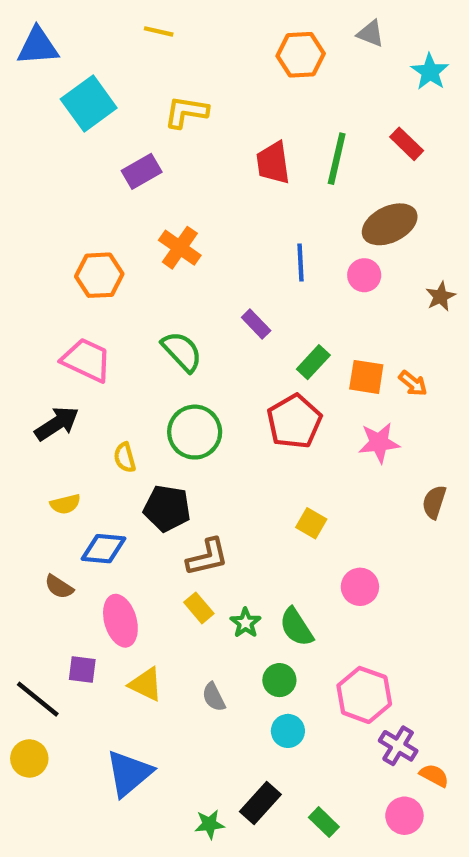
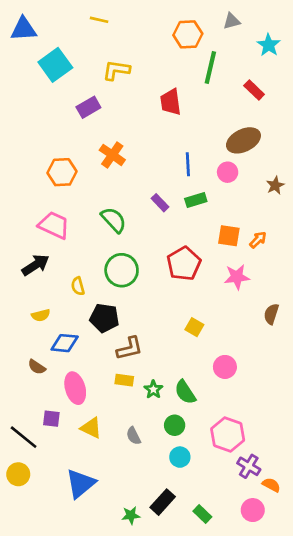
gray triangle: (371, 34) -> (232, 21), turned -36
green line: (337, 159) -> (210, 68), moved
green rectangle: (313, 362) -> (196, 200), moved, turned 30
orange arrow: (413, 383) -> (258, 240), turned -84
yellow rectangle: (199, 608) -> (124, 380), turned -42

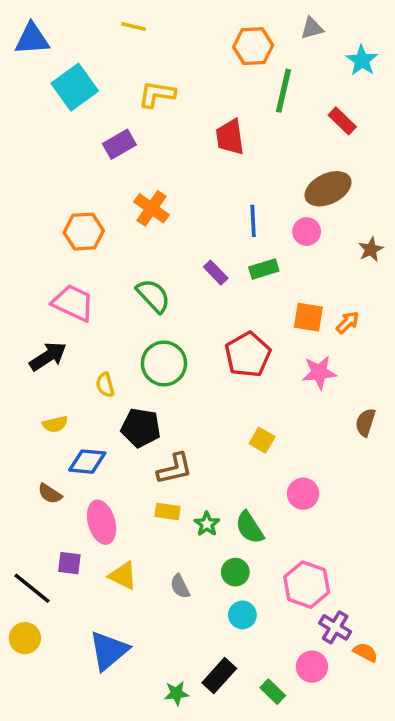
pink circle: (253, 510) -> (312, 667), moved

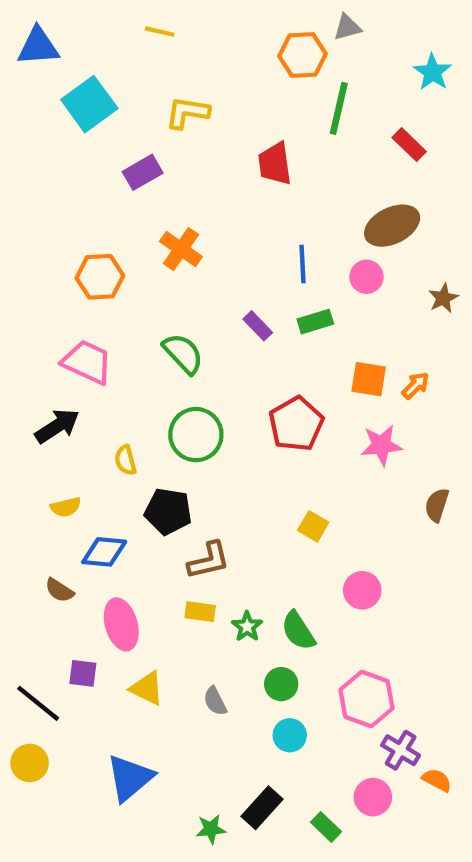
gray triangle: (312, 28) -> (347, 27), moved

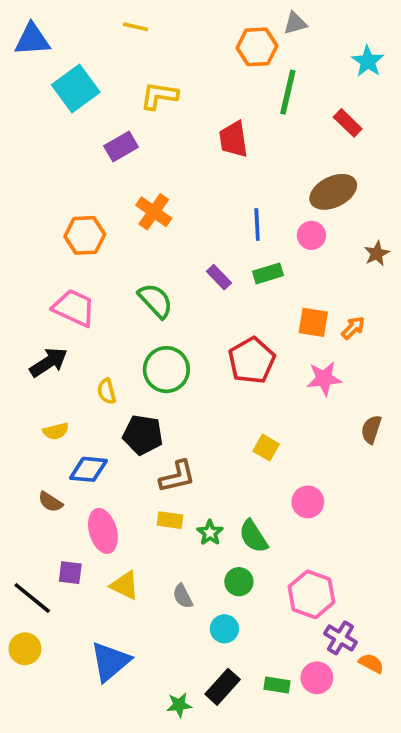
cyan circle: (290, 735) -> (224, 629), moved
green rectangle: (326, 827) -> (277, 685), moved, turned -35

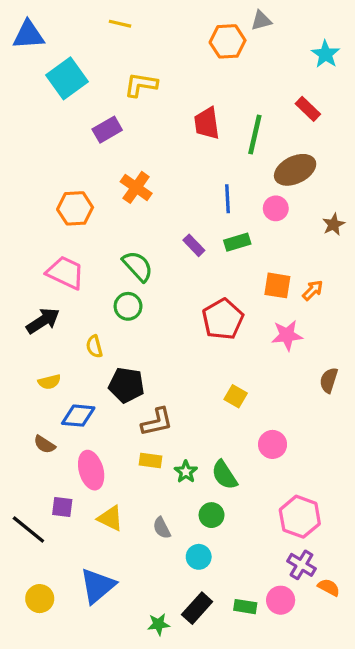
green line: (288, 92) -> (255, 135), moved
green circle: (166, 370) -> (128, 306), moved, size x0.7
pink hexagon: (311, 594) -> (300, 517), moved
yellow circle: (25, 649) -> (40, 599), moved

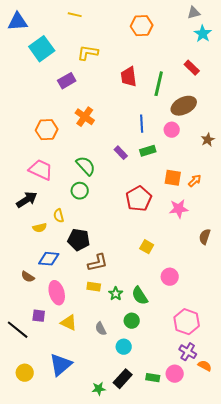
gray triangle: (261, 20) -> (194, 13), moved
yellow semicircle: (49, 382) -> (40, 228), moved

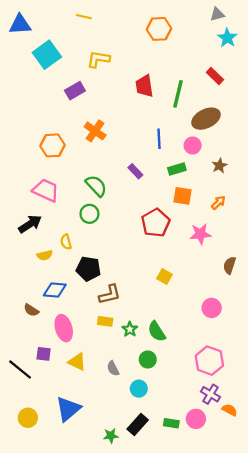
brown star: (208, 140) -> (219, 166), moved
green rectangle: (148, 151) -> (177, 169), moved
orange square: (173, 178) -> (182, 196), moved
pink circle: (170, 277) -> (212, 308), moved

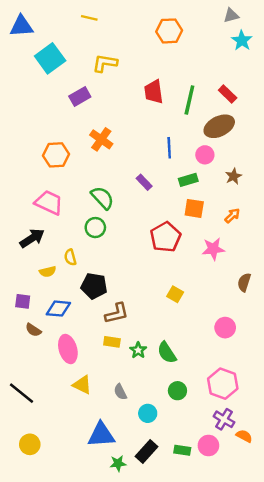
red rectangle: (215, 76) -> (228, 94), moved
purple square: (44, 354) -> (23, 301), moved
green circle: (148, 359) -> (177, 391), moved
blue triangle: (68, 409) -> (101, 435), moved, turned 36

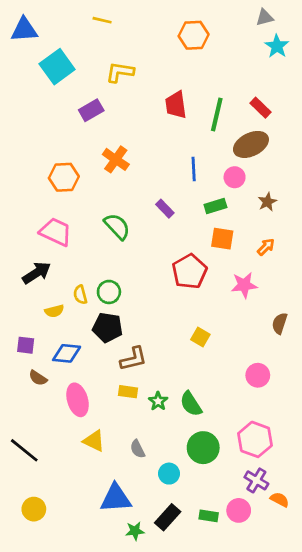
green circle: (95, 228) -> (109, 292), moved
green circle: (177, 391) -> (203, 448), size x1.5

